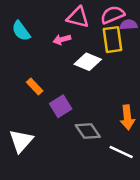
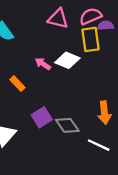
pink arrow: (62, 40) -> (43, 64), moved, turned 49
purple square: (61, 106) -> (42, 117), moved

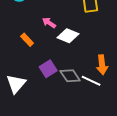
white diamond: (67, 60) -> (68, 36), moved
white line: (99, 145) -> (91, 81), moved

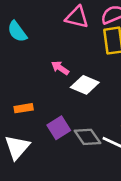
orange rectangle: (27, 40) -> (24, 108), moved, turned -56

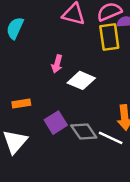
cyan semicircle: (17, 31) -> (15, 28), turned 60
pink arrow: (60, 68) -> (57, 64), turned -108

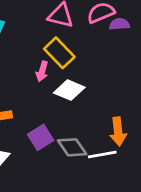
yellow rectangle: (109, 37) -> (59, 53), moved, turned -36
white line: (111, 138) -> (102, 154), turned -35

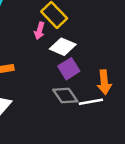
purple square: (41, 137) -> (69, 69), moved

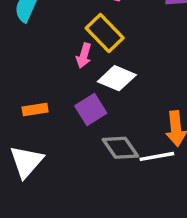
purple square: (69, 69) -> (91, 109), moved

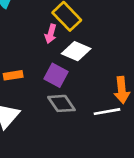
purple square: (91, 109) -> (56, 75), turned -30
gray diamond: (120, 148) -> (61, 103), moved

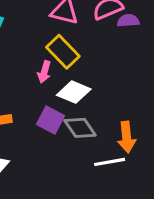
gray diamond: (61, 103) -> (80, 128), moved

